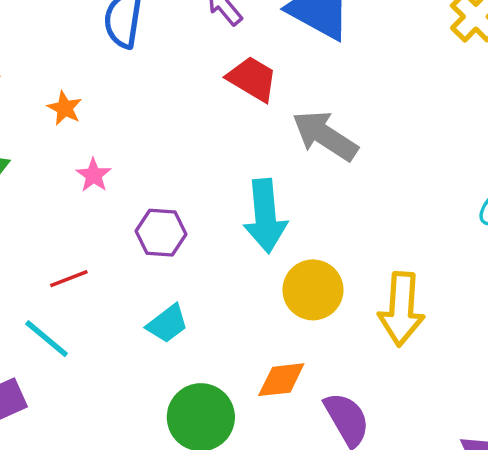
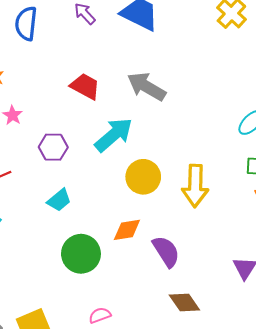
red trapezoid: (252, 79) -> (85, 86), moved
cyan arrow: (265, 216) -> (114, 135), turned -123

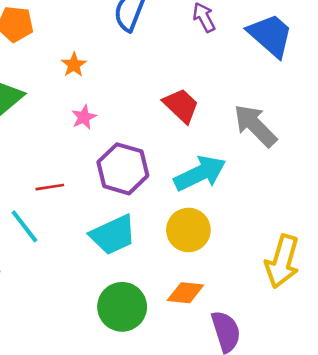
purple hexagon: (53, 147) -> (123, 169), size x1.4
yellow circle: (143, 177) -> (188, 230), moved
cyan trapezoid: (59, 200) -> (113, 235), size x1.5

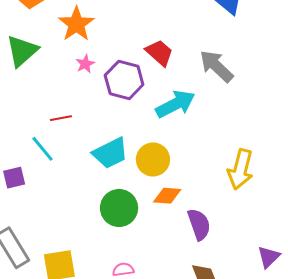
orange star: (74, 65) -> (76, 24), size x1.8
purple hexagon: (123, 169) -> (124, 80), moved
yellow circle: (188, 230) -> (153, 159), moved

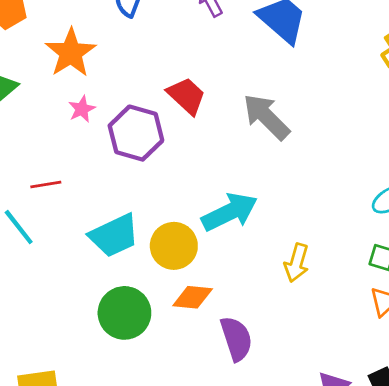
cyan arrow: (175, 104) -> (230, 212), moved
yellow arrow: (240, 169) -> (297, 263), size x0.7

